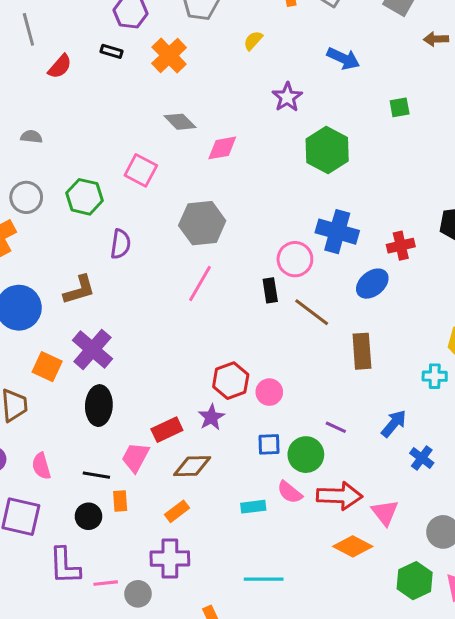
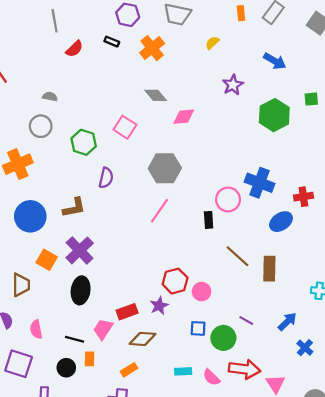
green hexagon: (327, 150) -> (274, 115), moved
gray circle: (26, 197) -> (41, 126), moved
brown line: (312, 312) -> (237, 256), moved
pink semicircle: (290, 492) -> (211, 377), moved

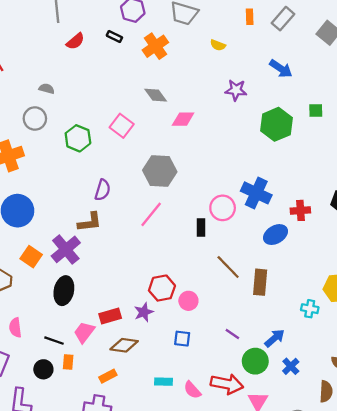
yellow semicircle: (212, 43) -> (218, 45), turned -120
purple star: (233, 85) -> (236, 90), turned 30
purple semicircle: (106, 178) -> (103, 190), moved
brown L-shape: (74, 208) -> (90, 222), moved
green circle: (223, 338) -> (255, 361), moved

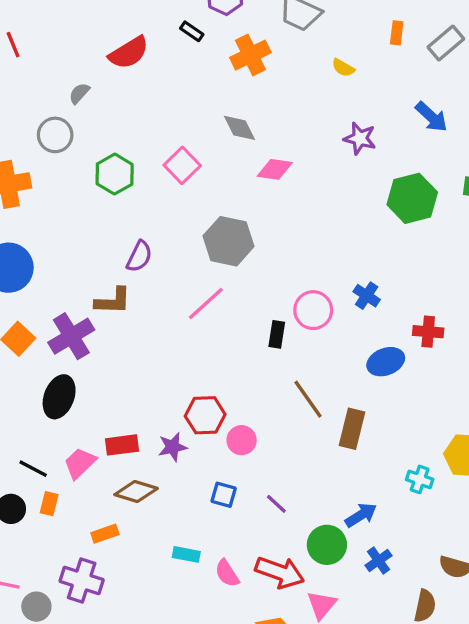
red semicircle: (75, 41) -> (129, 53), moved, size x1.4
gray semicircle: (47, 89) -> (79, 93), turned -72
blue cross: (256, 193) -> (367, 296), size x0.6
purple line: (232, 334) -> (276, 504), moved

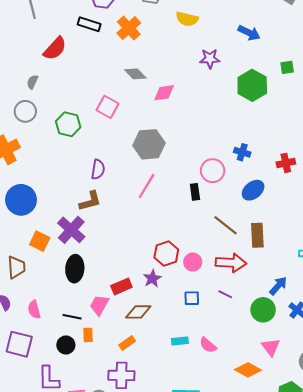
black rectangle: (192, 31) -> (89, 24), size x1.5
yellow semicircle: (343, 68) -> (187, 19), size x1.5
blue ellipse: (386, 362) -> (253, 190), moved
red arrow: (280, 572) -> (231, 263), moved

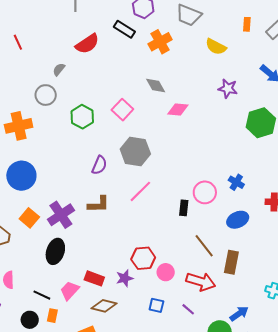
gray hexagon: (149, 144) -> (135, 152), moved
brown L-shape: (90, 201) -> (98, 204), moved
red rectangle: (121, 286) -> (94, 278), turned 30

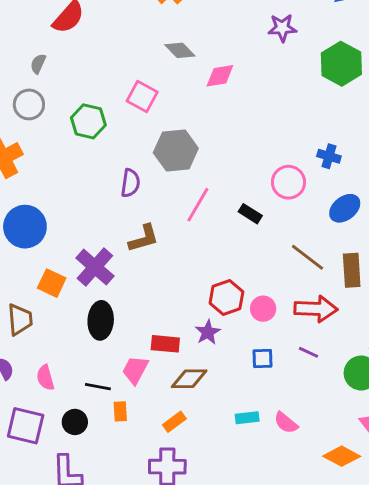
black rectangle: (184, 208) -> (250, 214), moved, turned -49
black circle: (30, 320) -> (75, 422), moved

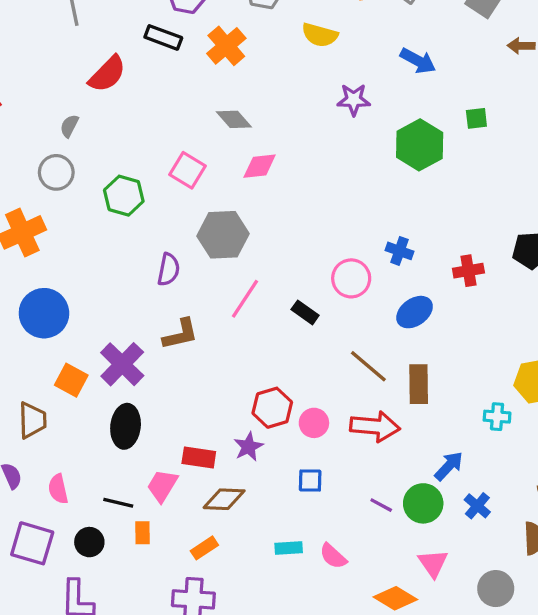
pink diamond: (220, 76) -> (260, 166), moved
purple line: (309, 352) -> (381, 505), moved

